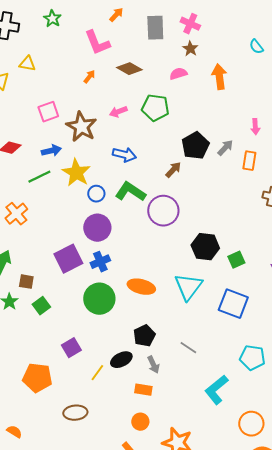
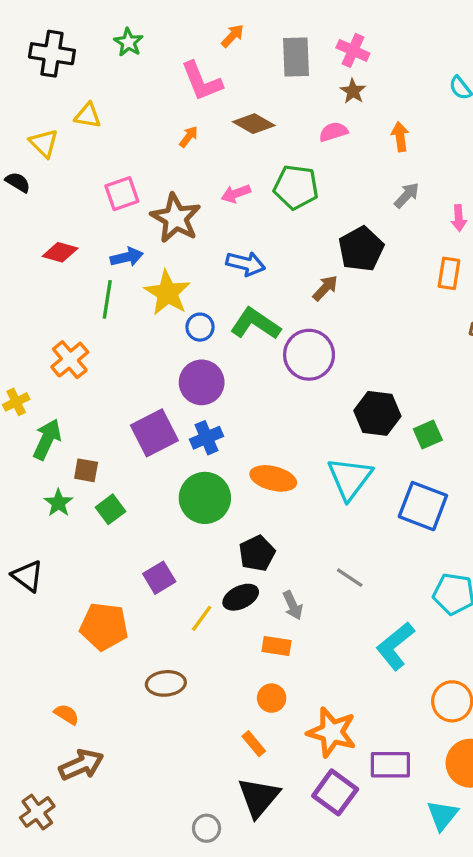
orange arrow: (219, 77) -> (400, 137), size x0.7
gray arrow: (225, 148) -> (407, 195), moved
green line: (39, 177) -> (107, 299), turned -55
black pentagon: (144, 336) -> (257, 553), moved

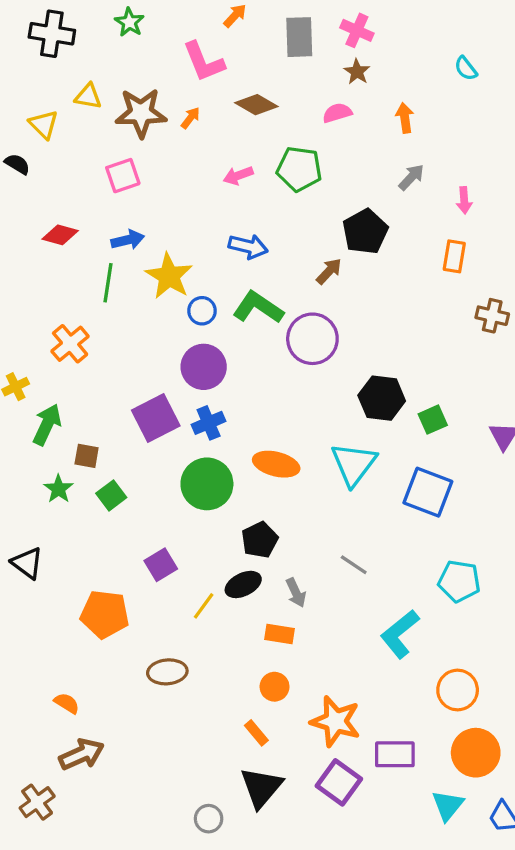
brown star: (176, 218) -> (141, 113), moved, turned -30

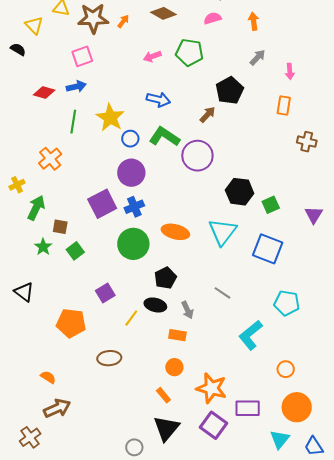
blue arrow: (128, 240) -> (76, 86), moved
black ellipse: (243, 584) -> (155, 305), turned 40
orange circle: (458, 690) -> (286, 369), size x0.7

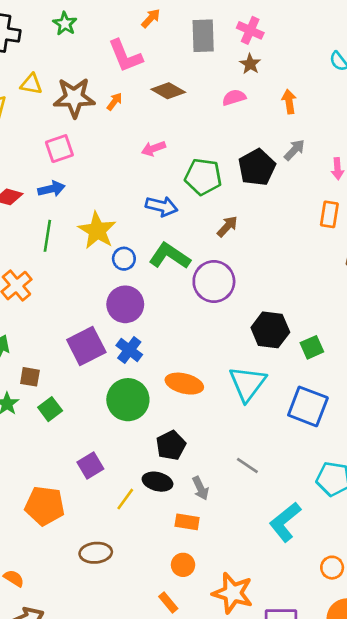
green pentagon: (189, 52) -> (203, 177), moved
black pentagon: (230, 90) -> (257, 167), moved
blue cross: (134, 207) -> (129, 350), turned -30

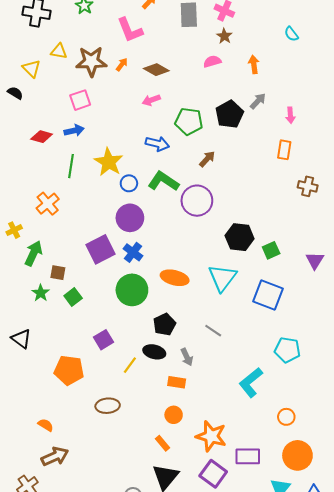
brown diamond: (168, 91) -> (156, 70), moved
gray line: (247, 465) -> (213, 331), moved

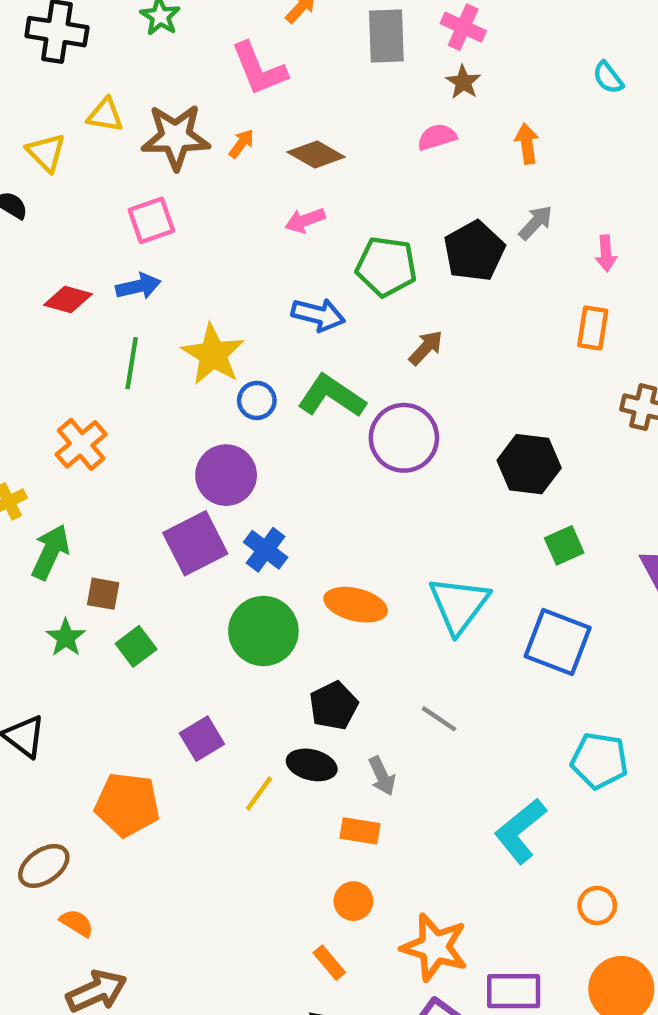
purple circle: (130, 218) -> (226, 475), moved
black hexagon: (240, 237) -> (529, 464), moved
brown ellipse: (108, 406) -> (44, 866), moved, turned -30

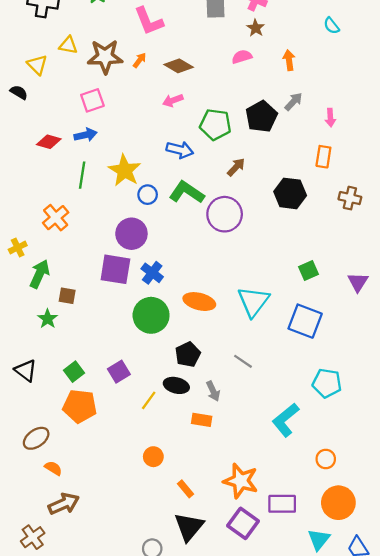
black hexagon: (529, 464) -> (290, 193), moved
purple square: (195, 543) -> (115, 269), turned 36
green square: (136, 646) -> (74, 372), moved
orange circle: (353, 901) -> (153, 457), moved

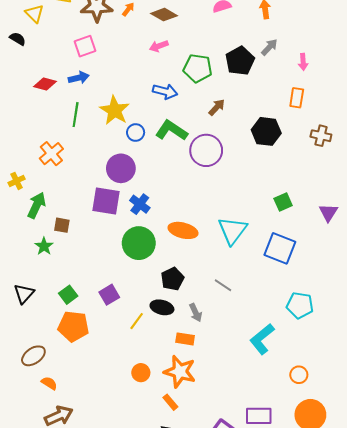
black triangle: (26, 370) -> (24, 294), turned 35
orange star: (241, 481) -> (180, 372), moved

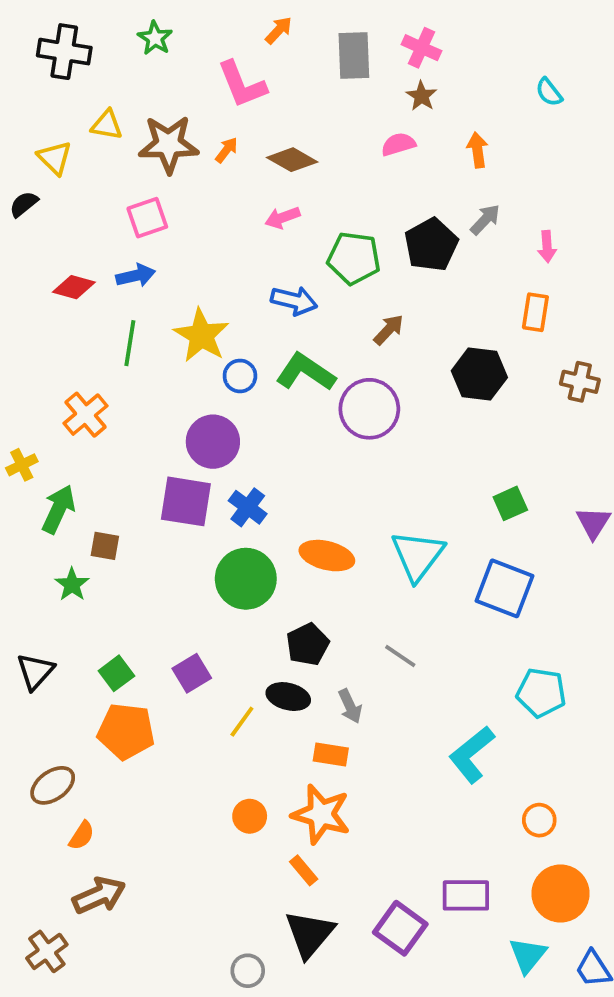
black semicircle: (18, 39) -> (24, 204), turned -70
orange semicircle: (49, 383) -> (82, 836), turned 91

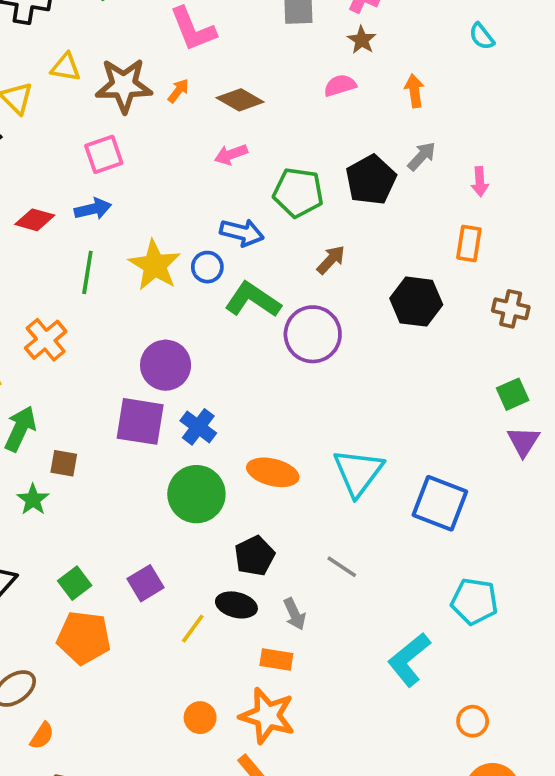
blue circle: (240, 376) -> (207, 267), moved
green square: (510, 503) -> (513, 394), moved

